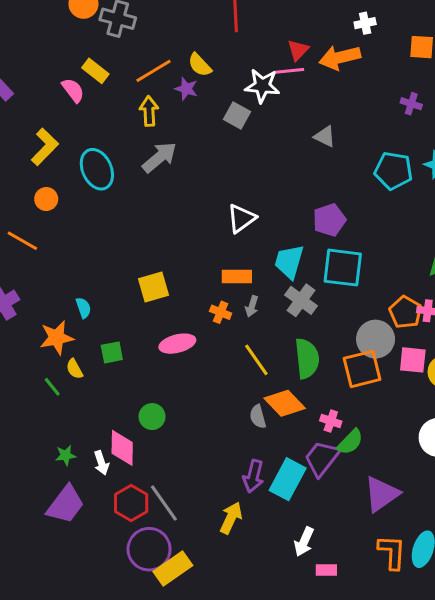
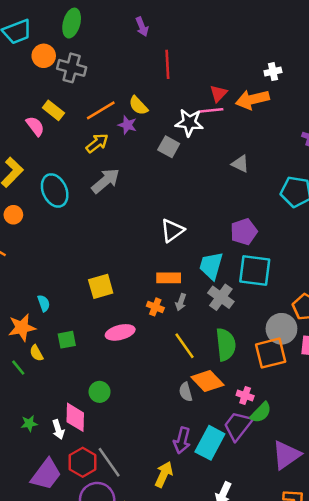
yellow arrow: (149, 111) -> (97, 143), turned 55
purple trapezoid: (66, 504) -> (46, 474), moved

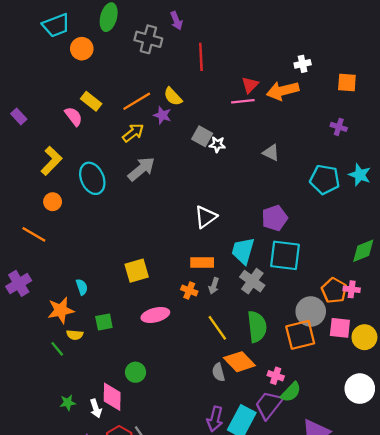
gray cross: (72, 68) -> (148, 39), moved
white star: (189, 123) -> (217, 144), moved, size x0.6
yellow semicircle: (36, 353) -> (75, 335), turned -56

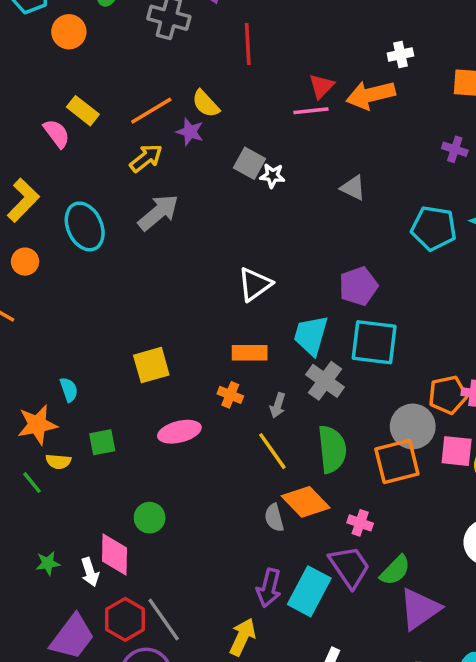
gray arrow: (214, 286) -> (278, 405), moved
orange pentagon: (334, 290) -> (448, 395), turned 30
green semicircle: (291, 392) -> (395, 570), moved
purple trapezoid: (269, 405) -> (350, 567), turned 108

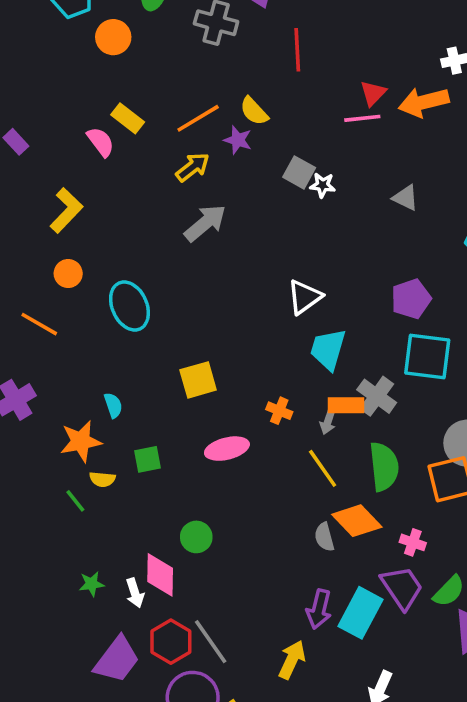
cyan ellipse: (85, 226) -> (129, 306), moved
cyan trapezoid: (311, 335) -> (328, 349), moved
orange rectangle: (250, 353) -> (346, 405), moved

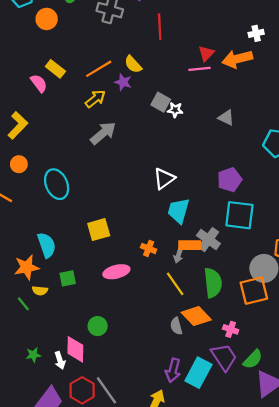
cyan semicircle: (113, 405) -> (47, 245), size x1.6

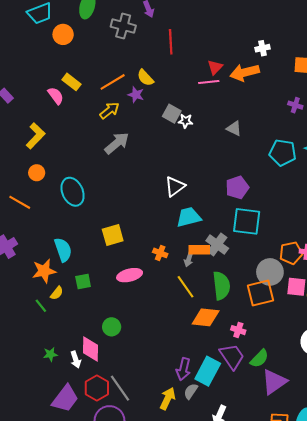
cyan trapezoid: (179, 211) -> (189, 217), turned 60
yellow semicircle: (40, 291) -> (57, 293), turned -56
orange diamond: (196, 316) -> (206, 317), turned -40
gray semicircle: (176, 326) -> (191, 391), moved, turned 49

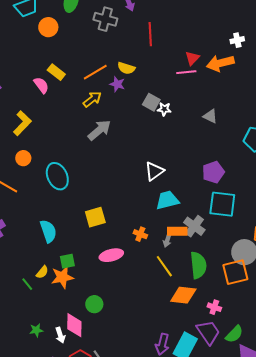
yellow semicircle: (145, 78) -> (126, 68), turned -30
orange star: (44, 271) -> (62, 277), moved

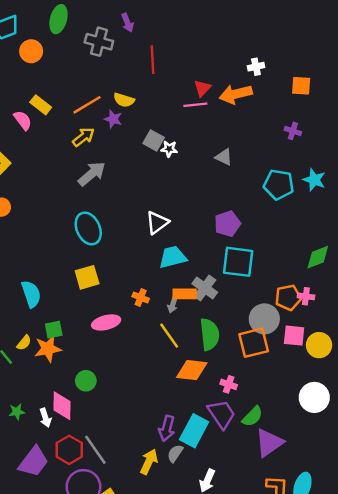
cyan ellipse: (57, 176) -> (88, 229), moved

